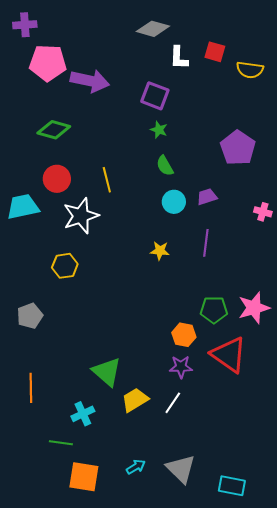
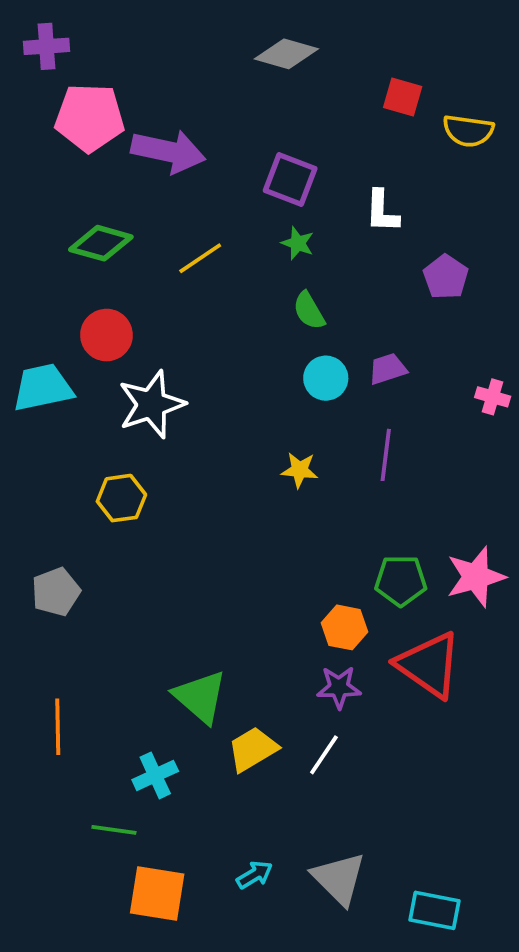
white L-shape: (179, 58) -> (382, 211), moved
purple pentagon: (238, 148) -> (446, 277), size x0.7
yellow line: (107, 180) -> (200, 258), moved, turned 70

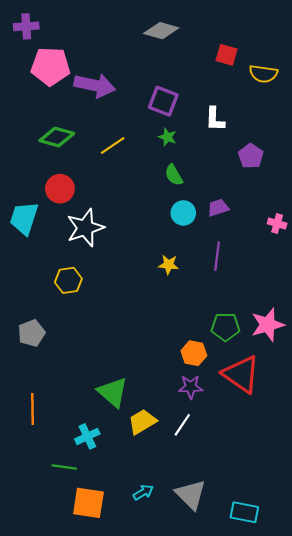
cyan trapezoid: (43, 388) -> (24, 218), turned -60

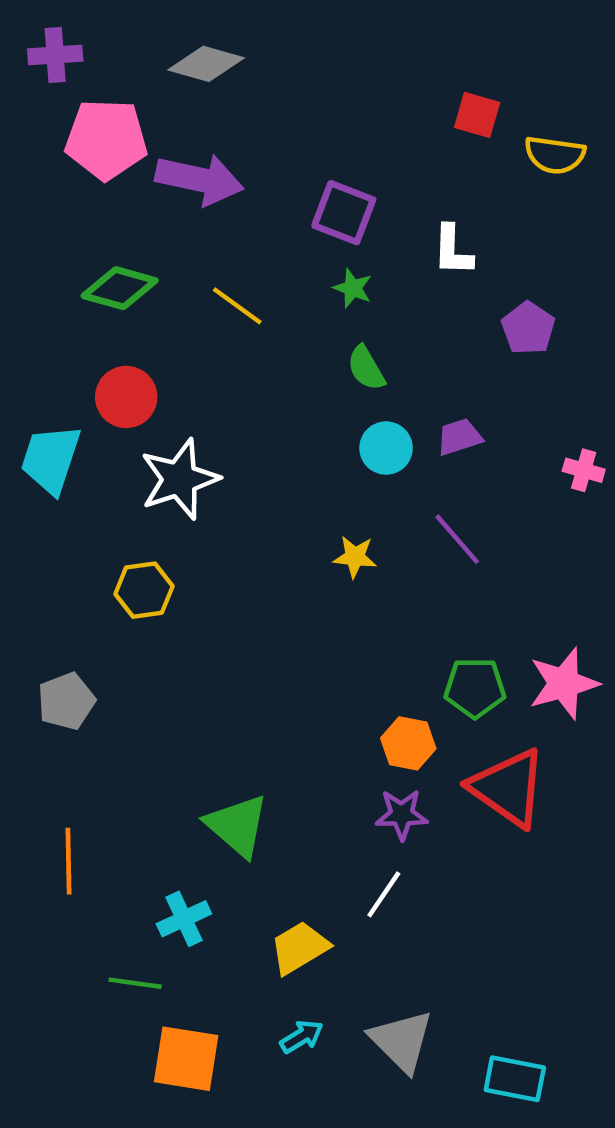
gray diamond: (161, 31) -> (206, 64), moved
yellow line: (113, 145) -> (237, 306), turned 70
purple line: (217, 256) -> (457, 539), turned -48
yellow trapezoid: (142, 422) -> (299, 948), moved

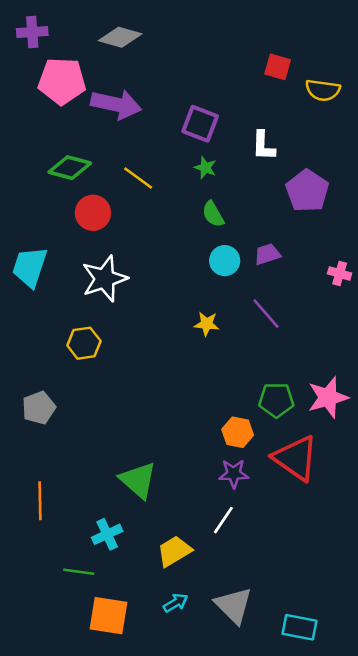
purple pentagon: (528, 328) -> (307, 191), size x1.4
red circle: (126, 397) -> (93, 213), moved

